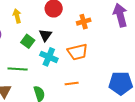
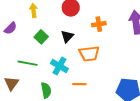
black triangle: (45, 35) -> (67, 36), moved
cyan cross: (49, 57) -> (59, 66), moved

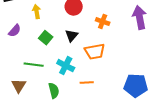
orange cross: (99, 24) -> (103, 21), turned 32

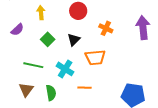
brown triangle: (19, 86) -> (26, 90), moved

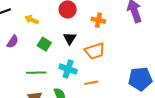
yellow arrow: (41, 13) -> (32, 20), turned -48

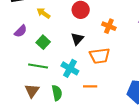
green square: (44, 44) -> (43, 42), moved

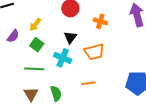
yellow arrow: (43, 13) -> (35, 25), moved, turned -80
cyan cross: (70, 68) -> (63, 58), moved

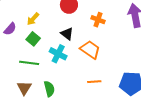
black triangle: (70, 37) -> (67, 34), turned -32
orange trapezoid: (94, 52) -> (90, 50), turned -135
orange line: (88, 83) -> (94, 82), moved

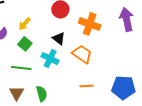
orange cross: (98, 20) -> (90, 24), size x1.5

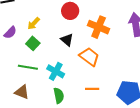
cyan cross: (50, 59) -> (56, 71), moved
brown triangle: (17, 93) -> (22, 92), turned -42
green semicircle: (42, 94) -> (59, 96), moved

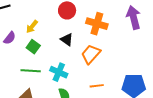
orange trapezoid: (89, 57) -> (91, 54), turned -80

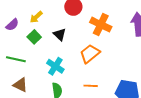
black triangle: (67, 40) -> (60, 34), moved
green line: (31, 71) -> (16, 59), moved

